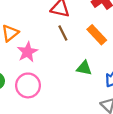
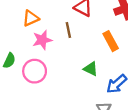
brown line: (63, 33) -> (68, 30), moved

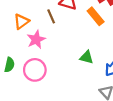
brown line: (68, 30) -> (51, 16), moved
orange rectangle: (111, 41) -> (96, 16), moved

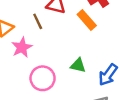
pink circle: (35, 70) -> (43, 78), moved

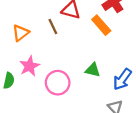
pink star: (22, 47) -> (29, 66), moved

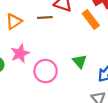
brown line: (53, 26) -> (45, 17), turned -72
green triangle: (93, 70) -> (80, 61), turned 32

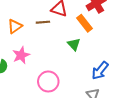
green triangle: (80, 61) -> (74, 44), moved
pink circle: (46, 71) -> (48, 81), moved

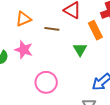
brown line: (43, 22) -> (52, 29), moved
pink star: (21, 55) -> (24, 50), turned 30

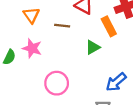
orange triangle: (23, 19) -> (31, 15), turned -42
green triangle: (80, 49) -> (93, 47), turned 32

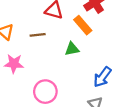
green triangle: (93, 47) -> (72, 49), turned 32

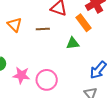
pink star: (14, 64) -> (21, 75), moved

